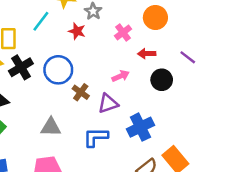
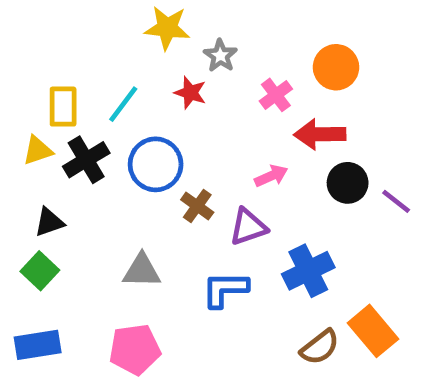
cyan line: (41, 21) -> (123, 104), moved
red arrow: (147, 54) -> (320, 134), size x1.5
purple line: (188, 57) -> (396, 201), moved

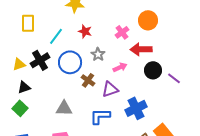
gray star: (220, 56) -> (98, 54), moved
yellow rectangle: (63, 107) -> (28, 23), moved
yellow triangle: (38, 150) -> (19, 64), moved

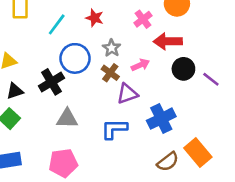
black cross: (40, 60) -> (51, 82), moved
brown cross: (88, 80) -> (110, 73), moved

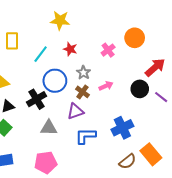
red arrow: (168, 41) -> (155, 67), moved, turned 140
purple triangle: (127, 94) -> (75, 111), moved

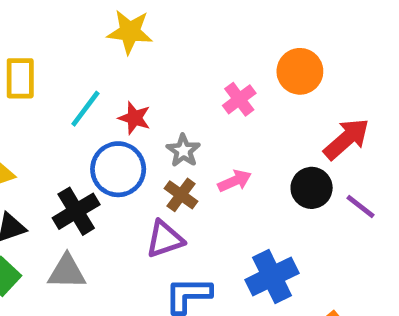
red star: (70, 49) -> (134, 118), moved
gray triangle: (49, 128) -> (67, 272), moved

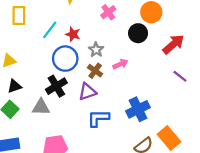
pink cross: (239, 99) -> (108, 12), moved
black circle: (312, 188) -> (138, 33), moved
black cross: (76, 211) -> (56, 86), moved

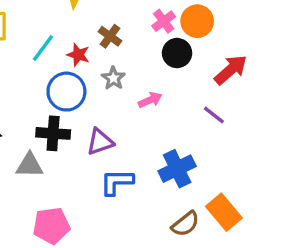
pink cross: (108, 12) -> (164, 21), moved
brown cross: (95, 71) -> (110, 36), moved
purple line: (180, 76) -> (214, 115), moved
black cross: (56, 86) -> (53, 133), turned 35

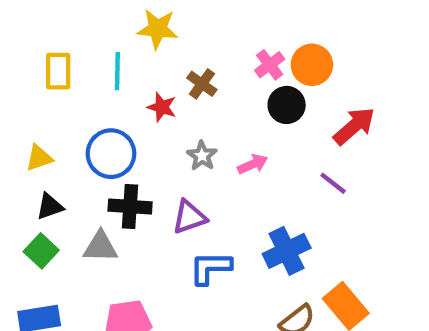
cyan line: (43, 48) -> (117, 71), moved, turned -36
gray star: (113, 78) -> (202, 156), moved
blue circle: (66, 92) -> (111, 154), moved

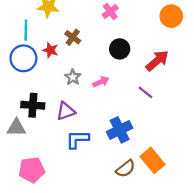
pink cross: (270, 65) -> (110, 11), moved
orange circle: (312, 65) -> (171, 16), moved
blue circle: (111, 154) -> (23, 58), moved

